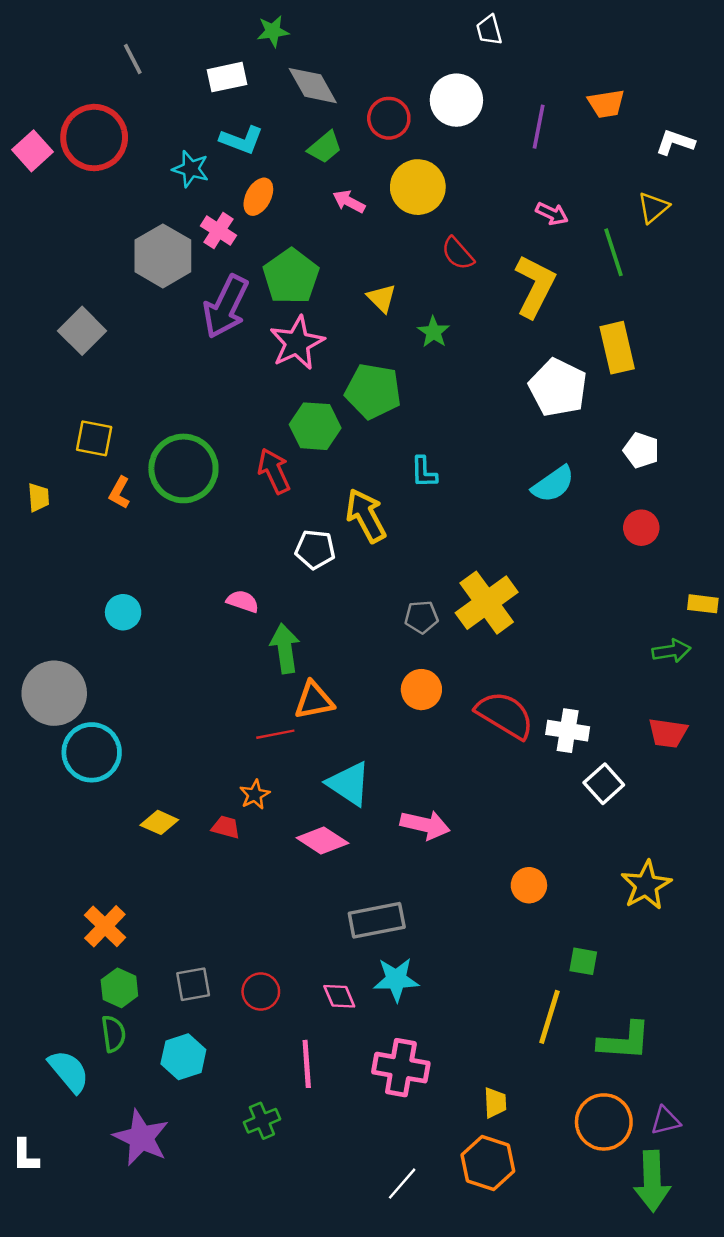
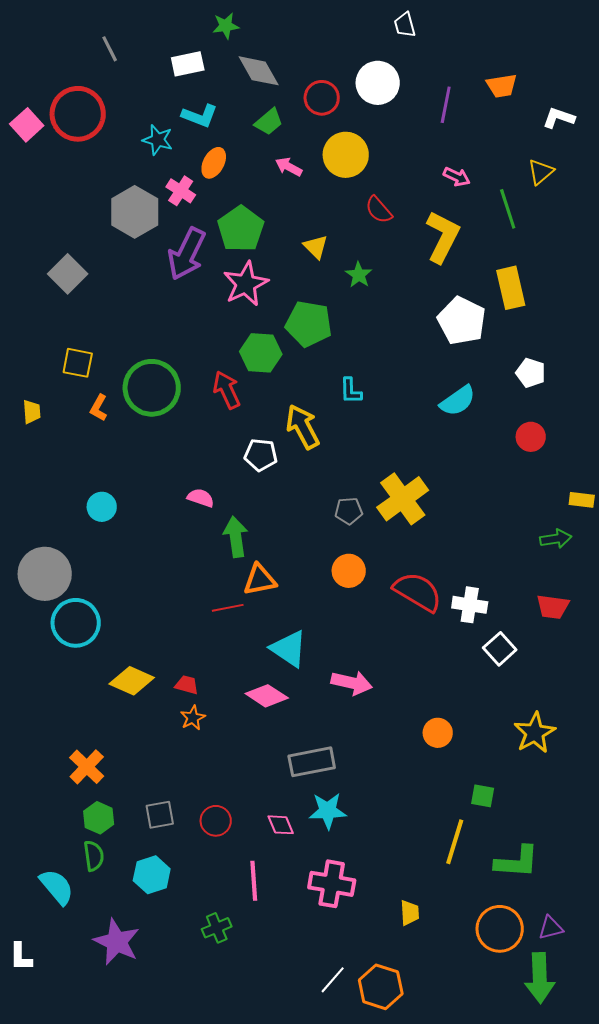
orange star: (255, 795) -> (193, 718), moved
yellow diamond: (159, 822) -> (132, 681), size x1.4
orange hexagon: (488, 1163) -> (381, 987), moved

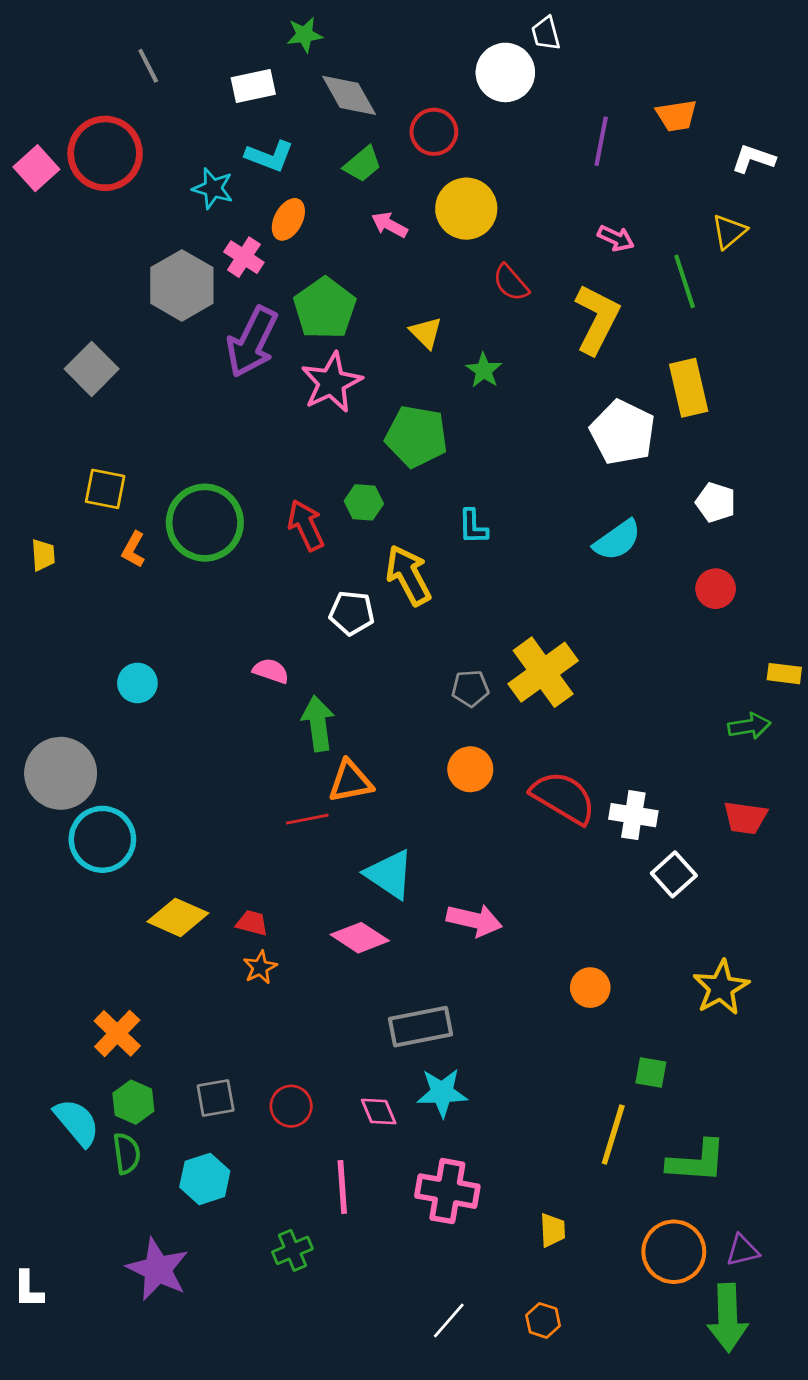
white circle: (378, 83) -> (505, 72), moved
green hexagon: (261, 353) -> (364, 502), moved, size x0.7
cyan semicircle: (57, 887) -> (77, 1122), moved
orange hexagon: (381, 987) -> (543, 1320), moved, size x0.6

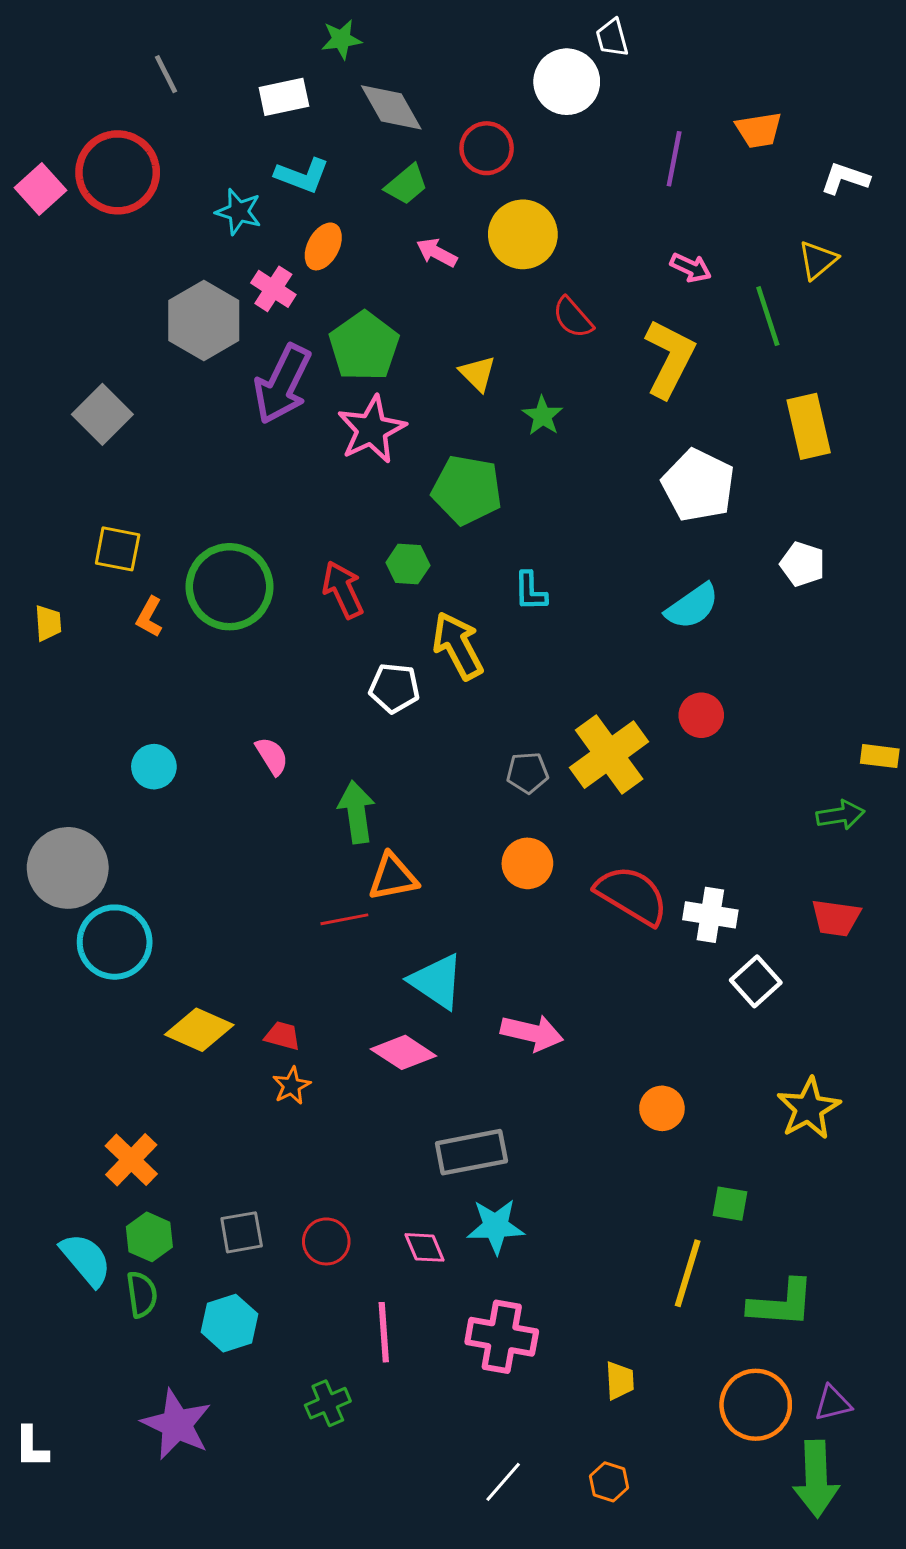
yellow rectangle: (689, 388) -> (809, 426), moved
red circle: (716, 589) -> (701, 715), moved
pink semicircle: (271, 671) -> (272, 756), moved, turned 39

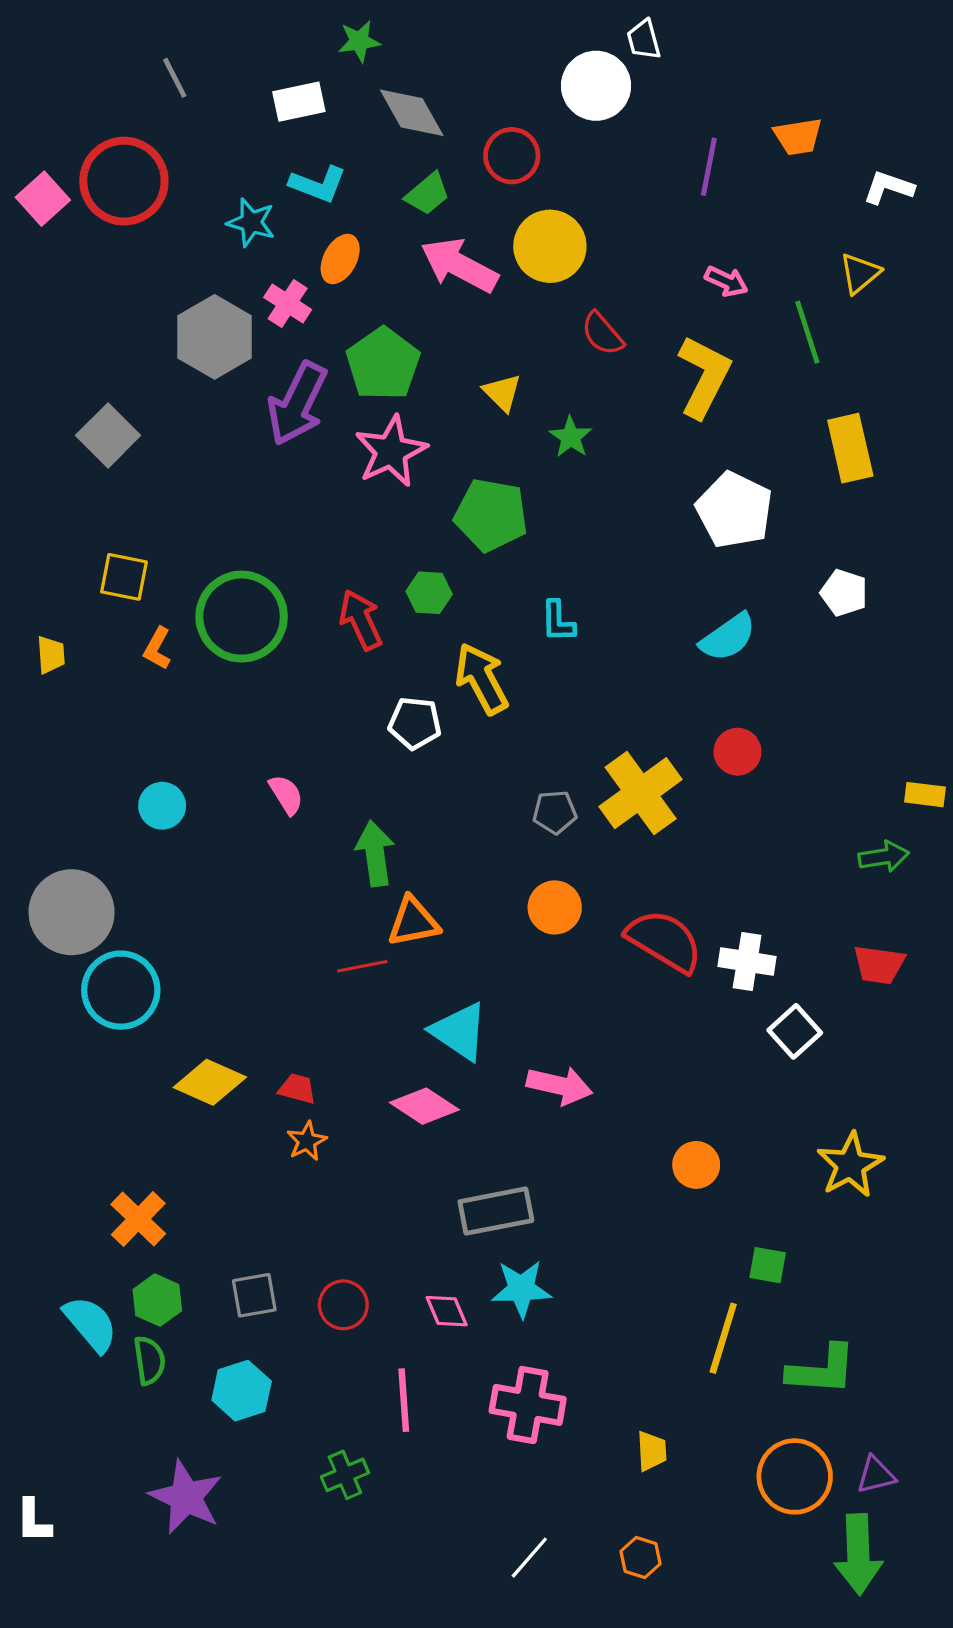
pink arrow: (437, 253) -> (459, 265), size x1.8

